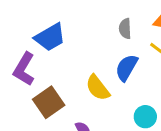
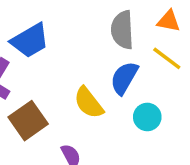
gray semicircle: (125, 29) -> (122, 30), size x1.5
cyan circle: (145, 117) -> (147, 117), moved

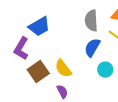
yellow semicircle: (89, 103) -> (63, 69), moved

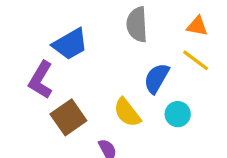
gray semicircle: (91, 21) -> (137, 24), moved
yellow semicircle: (63, 69) -> (127, 112), moved

